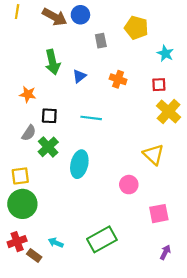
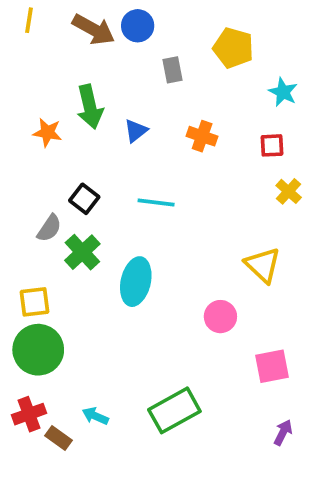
orange star: (28, 94) -> (47, 133), moved
yellow cross: (169, 111) -> (289, 191), size x0.6
black square: (49, 116) -> (84, 199), turned 35

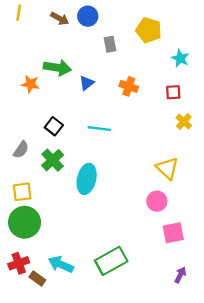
brown arrow: (93, 29) -> (60, 18), size x0.7
green arrow: (90, 107) -> (57, 68), turned -68
gray semicircle: (49, 228) -> (21, 150), moved
pink circle: (220, 317) -> (157, 201), moved
cyan arrow: (95, 416) -> (61, 264), size x1.5

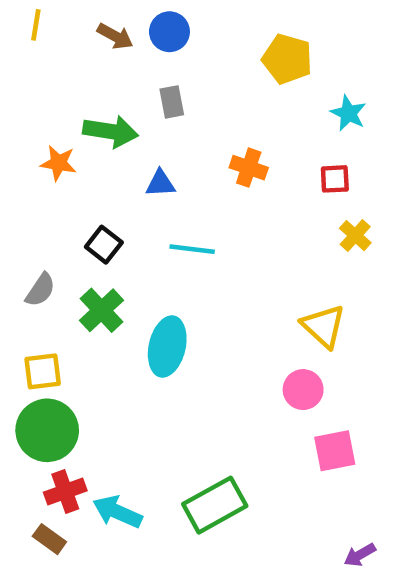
gray rectangle: (110, 44) -> (172, 102), moved
blue triangle: (87, 83) -> (160, 183), moved, turned 35
red cross: (19, 263) -> (65, 491), moved
purple arrow: (180, 275) -> (360, 555), moved, turned -147
brown rectangle: (37, 278) -> (49, 539), moved

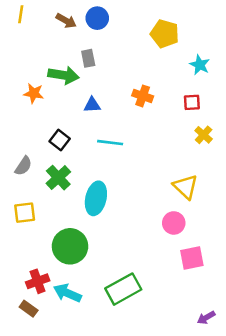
gray rectangle: (172, 102) -> (88, 58), moved
green circle: (47, 430) -> (70, 246), moved

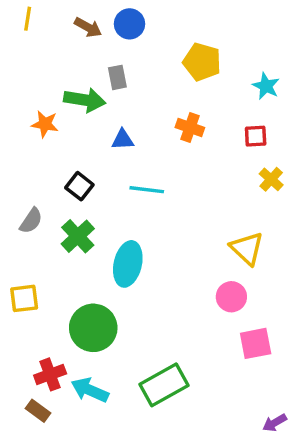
yellow pentagon: (165, 34) -> (202, 62), moved
yellow square: (25, 213) -> (24, 298), moved

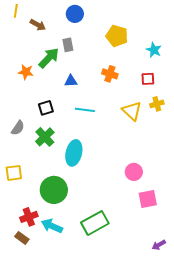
brown arrow: (88, 27) -> (38, 25), moved
green arrow: (85, 100) -> (49, 58), turned -55
yellow cross: (271, 179) -> (157, 104), turned 32
black square: (79, 186) -> (46, 108), turned 35
yellow triangle: (247, 248) -> (132, 111), moved

